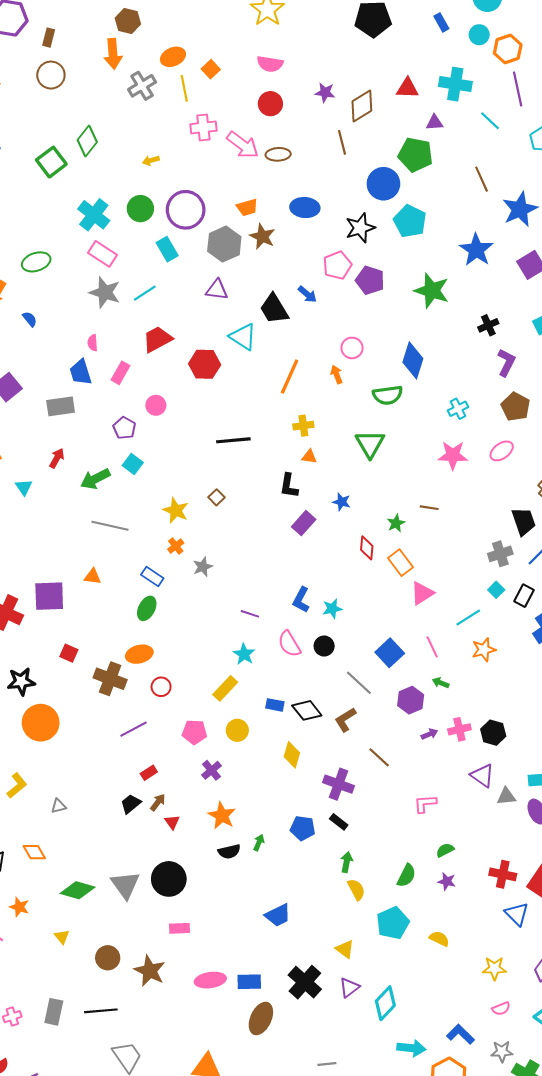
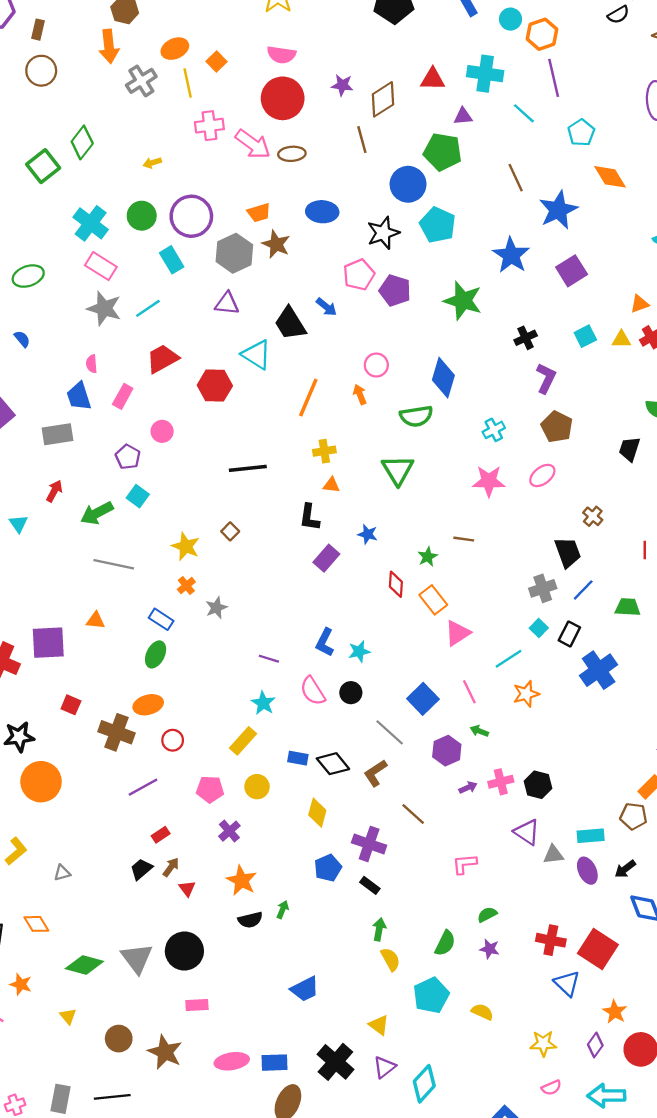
red circle: (270, 104) -> (283, 98), size x1.6
blue pentagon: (303, 828) -> (328, 868), moved, turned -30

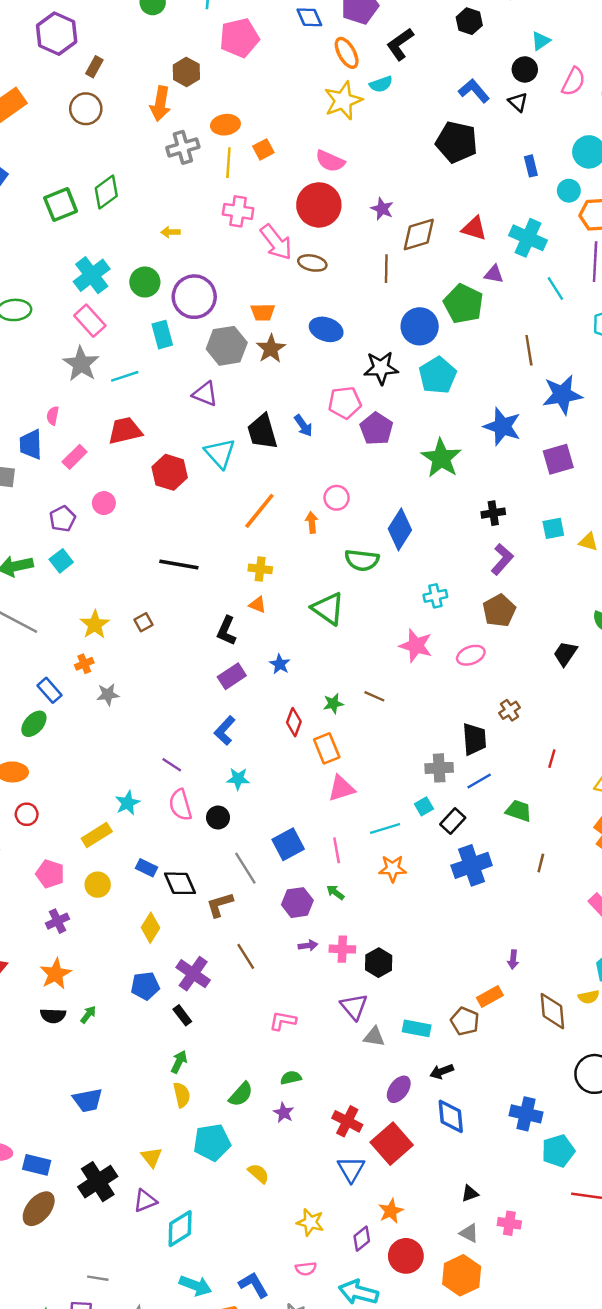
blue star: (511, 255) -> (502, 427), turned -30
green triangle: (398, 470) -> (328, 609), turned -40
blue L-shape: (325, 642) -> (225, 731), moved
purple line: (269, 659) -> (172, 765), moved
purple ellipse: (587, 871) -> (399, 1089), moved, turned 45

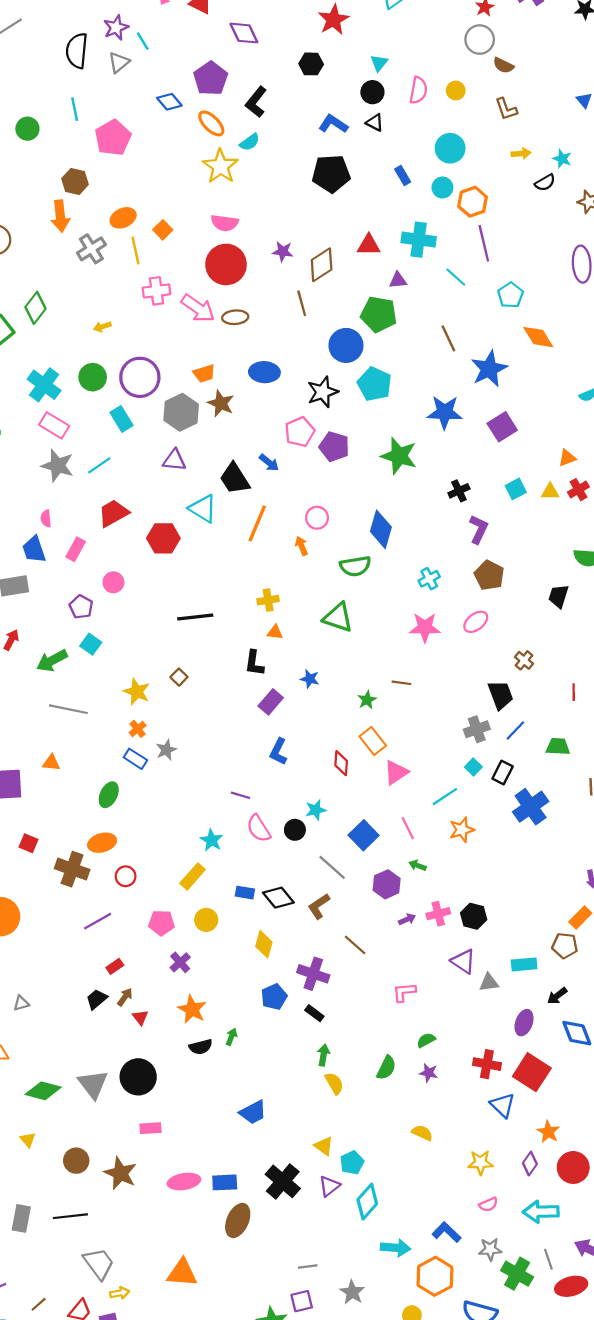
orange line: (259, 511) -> (257, 523), moved
blue rectangle: (49, 690) -> (135, 759), moved
red diamond: (294, 722) -> (341, 763), moved
cyan star: (238, 779) -> (316, 810), moved
cyan pentagon: (212, 1142) -> (352, 1163), moved, size x0.7

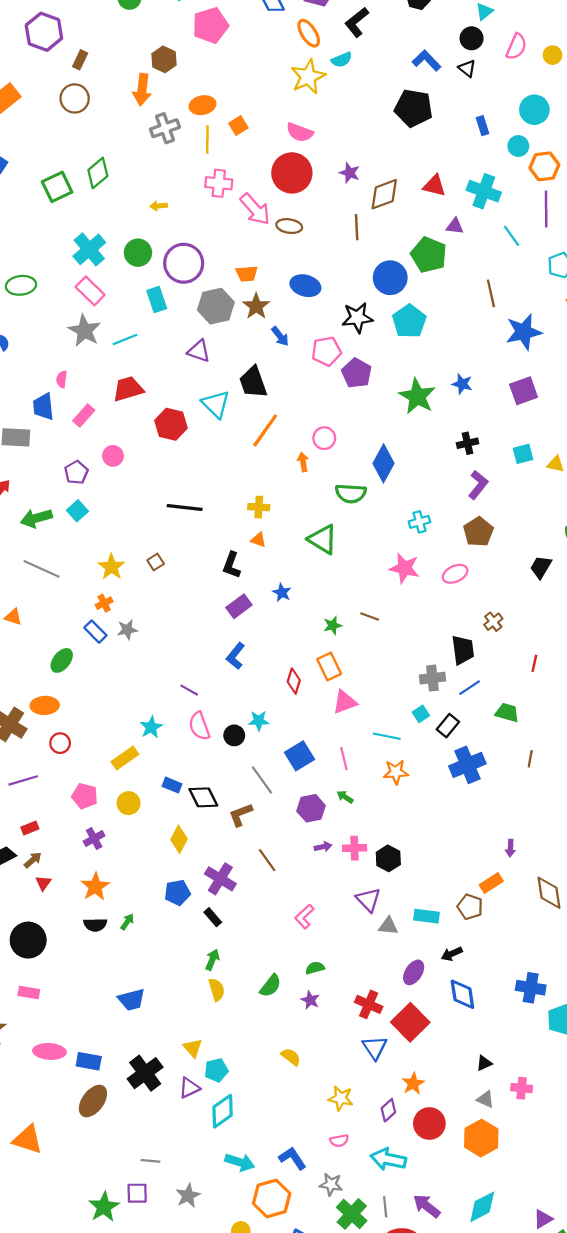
blue star: (445, 412) -> (462, 384), moved, size x0.6
blue arrow: (269, 463) -> (280, 336), moved
cyan line: (445, 797) -> (387, 736), turned 32
pink L-shape: (404, 992) -> (304, 917), turned -50

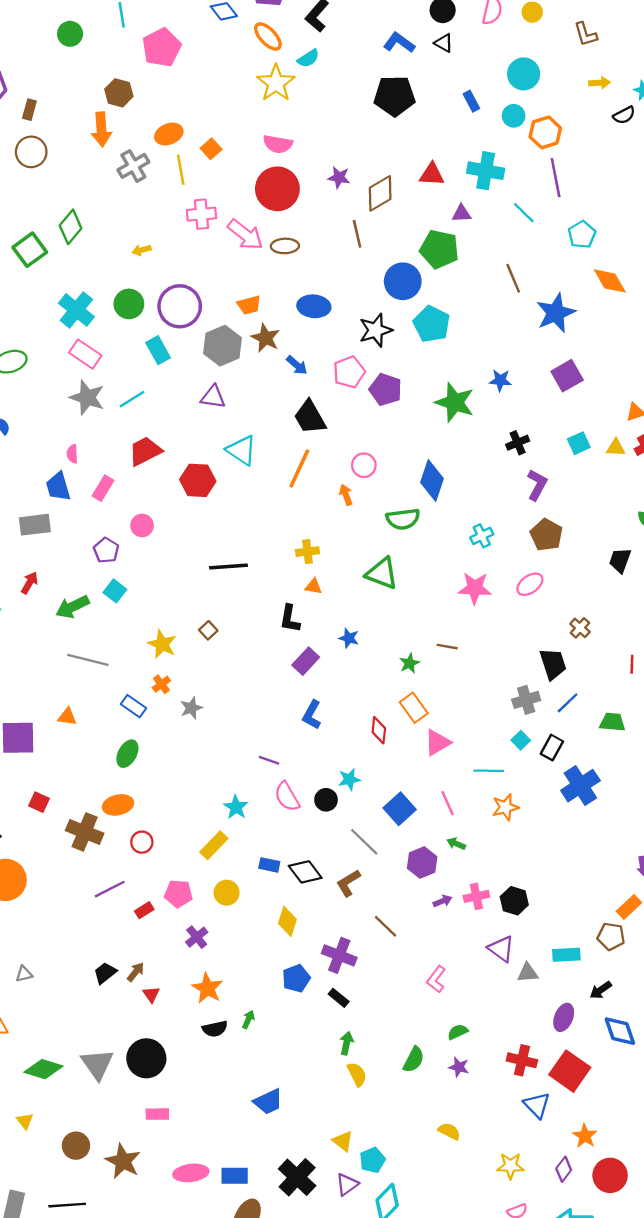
black trapezoid: (253, 382) -> (310, 417), moved
blue rectangle: (95, 632) -> (133, 706), moved
red rectangle: (30, 828) -> (144, 910), moved

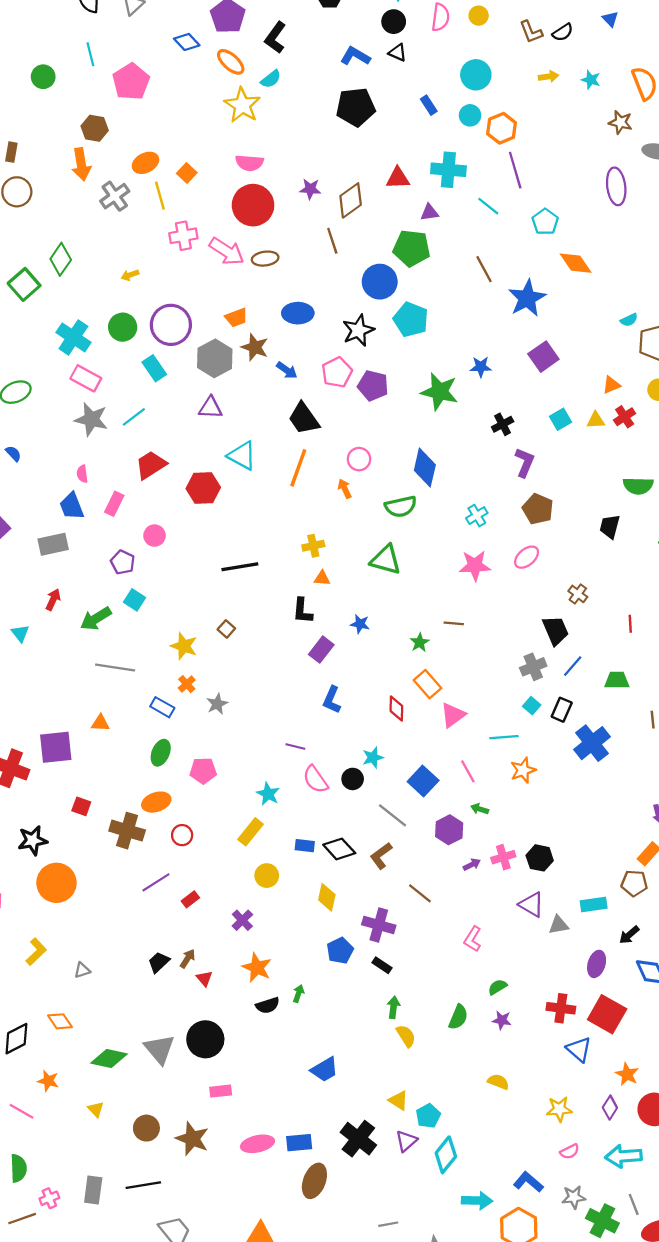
black semicircle: (624, 115) -> (563, 32), moved
pink pentagon: (178, 894) -> (203, 771), moved

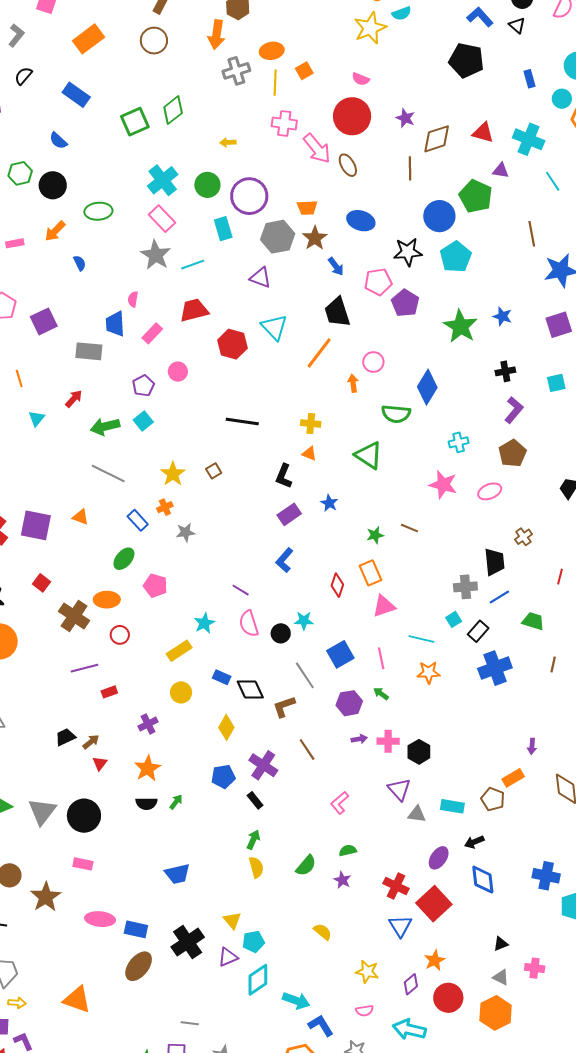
pink semicircle: (249, 163) -> (361, 79), size x0.7
brown ellipse: (265, 259) -> (348, 165), turned 50
cyan arrow: (477, 1201) -> (296, 1001), moved

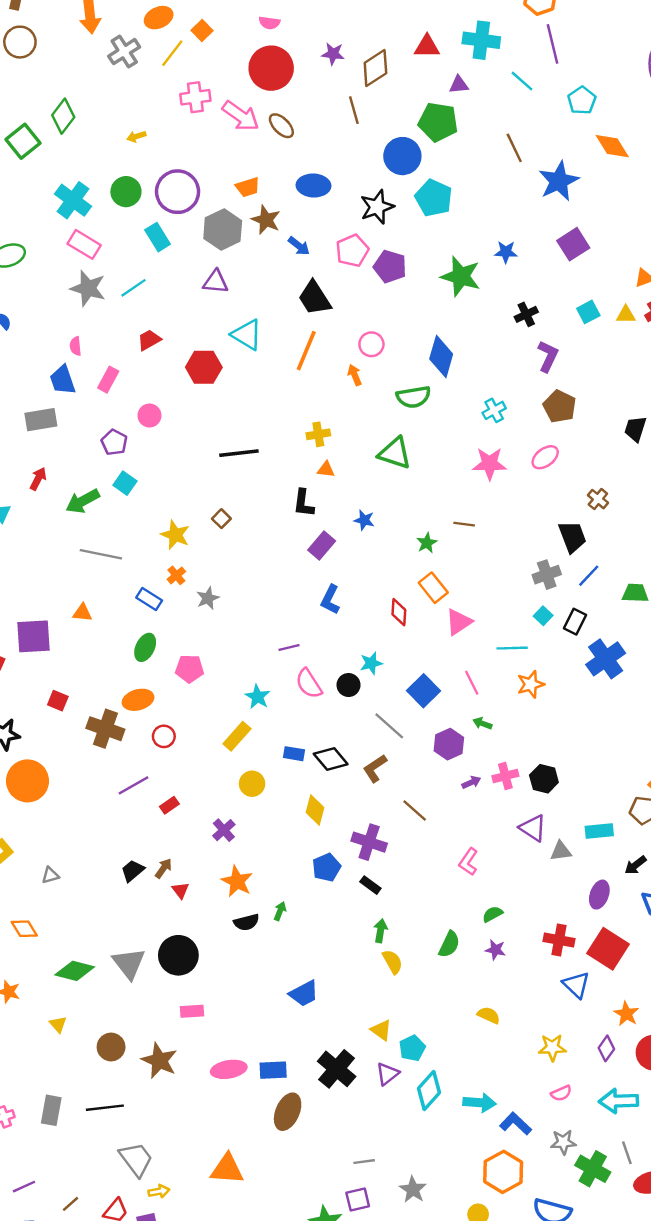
yellow line: (275, 83) -> (172, 53), turned 50
red trapezoid: (194, 310) -> (149, 340), size x0.7
purple line: (241, 590) -> (289, 648), turned -30

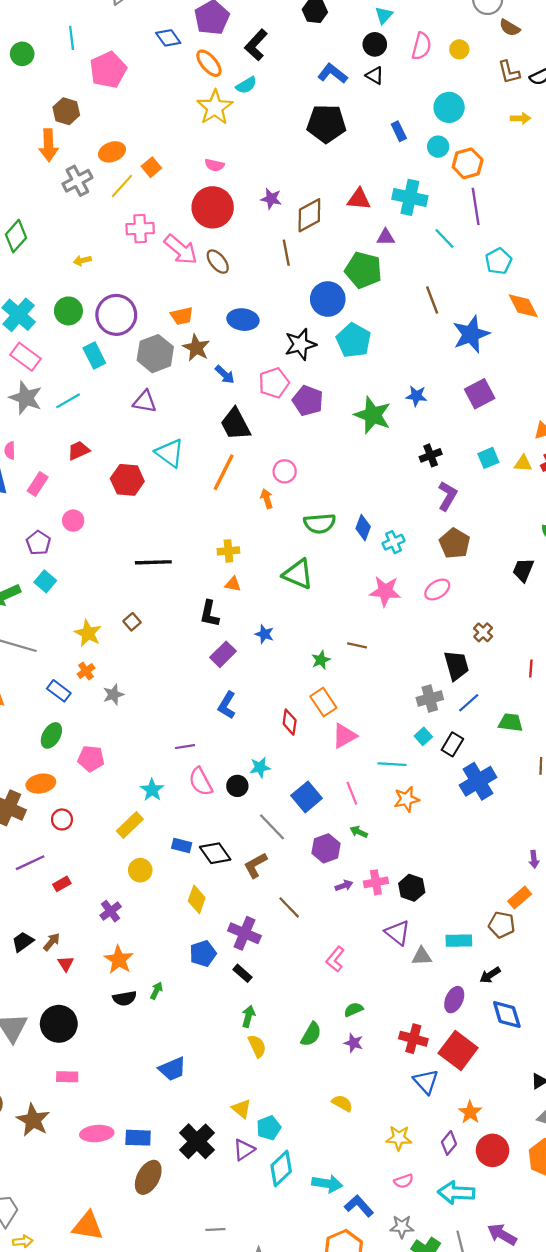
blue diamond: (441, 357) -> (363, 528), moved, size x0.7

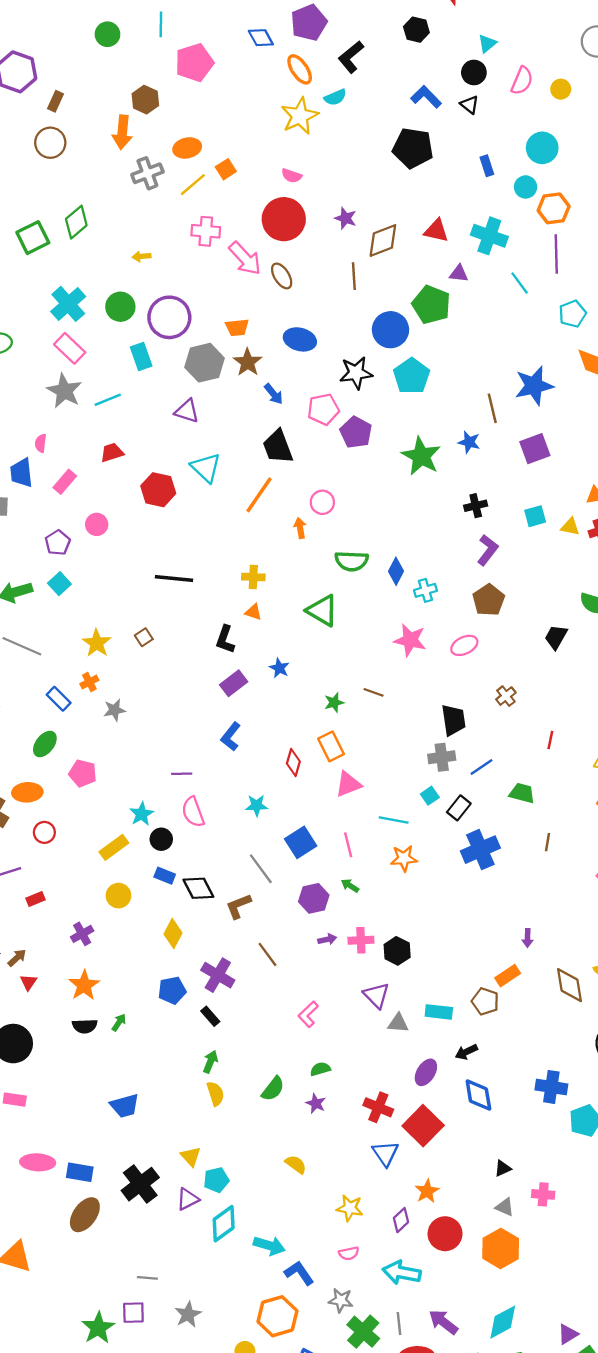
brown line: (432, 300) -> (492, 408), moved
black trapezoid: (456, 665) -> (453, 720), moved
black circle: (237, 786) -> (161, 839), moved

